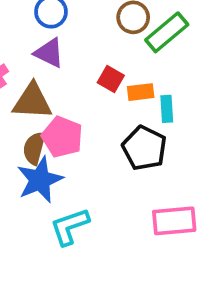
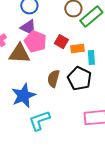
pink pentagon: (62, 137) -> (35, 42), moved
brown semicircle: (34, 148) -> (53, 79), moved

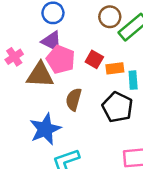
brown semicircle: (53, 79) -> (74, 99), moved

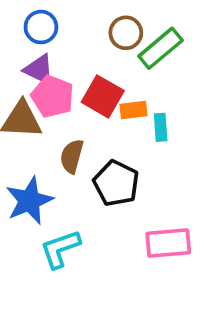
red square: (94, 59) -> (103, 96), size x1.5
black pentagon: (118, 107) -> (116, 183), moved

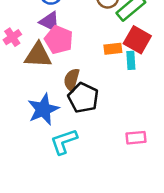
red square: (103, 96) -> (137, 40), moved
black pentagon: (116, 183) -> (83, 98), moved
pink rectangle: (168, 243) -> (136, 138), size x0.7

